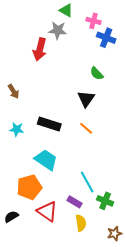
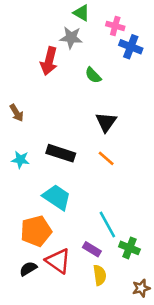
green semicircle: (97, 74) -> (93, 75), moved
black semicircle: (11, 217) -> (28, 269), moved

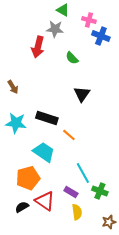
orange line: (106, 158) -> (69, 135), moved
cyan star: (20, 160) -> (16, 123), size x1.5

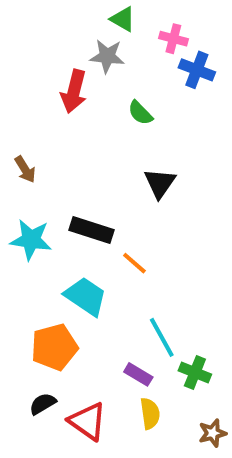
red triangle: (45, 201) -> (88, 421), moved

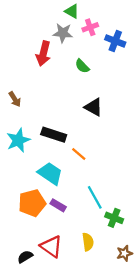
pink cross: (173, 39) -> (90, 27), moved, turned -35
black triangle: (160, 183) -> (94, 107), turned -36
cyan star: (31, 240) -> (18, 140), turned -30
purple rectangle: (138, 374) -> (58, 205), moved
black semicircle: (43, 404) -> (25, 257), moved

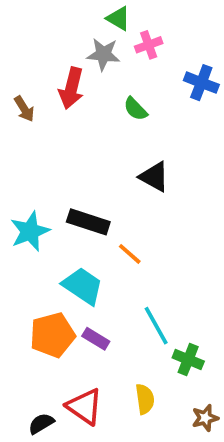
blue cross: (115, 41) -> (201, 83), moved
brown arrow: (15, 99) -> (24, 109), moved

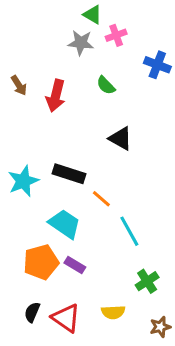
red arrow: (71, 88) -> (56, 96), moved
cyan line: (156, 326) -> (129, 231), moved
green cross: (188, 359) -> (147, 281), turned 35
yellow semicircle: (145, 399) -> (113, 312), turned 95
black semicircle: (41, 424) -> (32, 312), moved, turned -36

